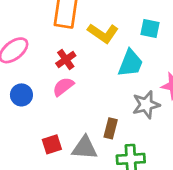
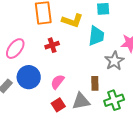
red cross: (66, 59) -> (52, 45), turned 32
pink semicircle: (63, 87) -> (57, 82), moved
blue circle: (21, 95) -> (29, 77), size x1.5

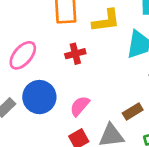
yellow L-shape: (72, 21) -> (106, 21), turned -30
brown rectangle: (95, 83) -> (133, 112), turned 56

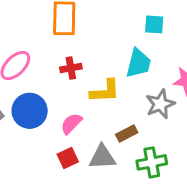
yellow L-shape: (106, 21) -> (105, 91), moved

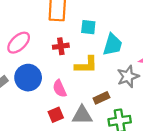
cyan square: (154, 24) -> (88, 27), moved
pink semicircle: (71, 124) -> (60, 89), turned -72

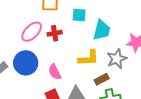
pink ellipse: (19, 43) -> (32, 32), moved
yellow L-shape: (86, 65) -> (89, 58), moved
brown rectangle: (101, 98) -> (102, 79), moved

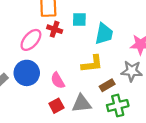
red cross: (55, 33) -> (55, 29), moved, turned 32
gray star: (117, 59) -> (132, 71), moved, turned 30

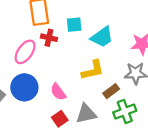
cyan trapezoid: (104, 34) -> (102, 37), turned 50

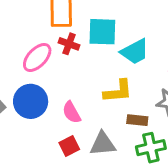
cyan square: (74, 25) -> (102, 32), size x1.5
brown rectangle: (111, 91) -> (137, 120), turned 35

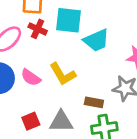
yellow L-shape: (118, 91) -> (63, 74), moved, turned 60
pink semicircle: (72, 112) -> (31, 77), moved, turned -30

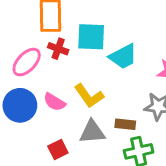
gray triangle: (61, 122) -> (92, 132), moved

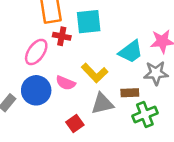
cyan trapezoid: (123, 57) -> (131, 52), moved

